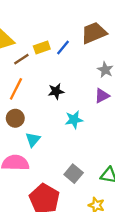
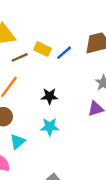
yellow rectangle: (42, 47) -> (43, 49), turned 35
cyan star: (74, 120) -> (50, 127), moved

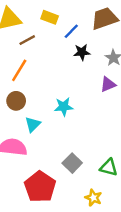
yellow rectangle: (43, 49) -> (50, 17), moved
black star: (49, 96) -> (82, 52), moved

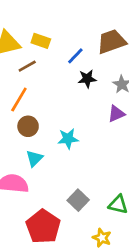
yellow rectangle: (50, 17) -> (41, 41), moved
brown circle: (16, 101) -> (28, 126), moved

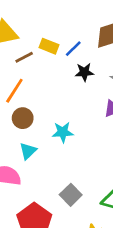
yellow rectangle: (41, 41) -> (49, 46), moved

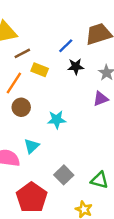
yellow rectangle: (49, 46) -> (40, 70), moved
cyan triangle: (28, 151) -> (31, 146), moved

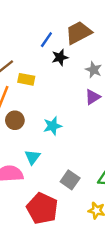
blue line: (66, 46) -> (46, 40), moved
black star: (76, 67) -> (60, 57), moved

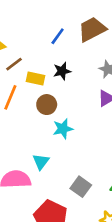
black star: (60, 57) -> (62, 71), moved
brown circle: (15, 120) -> (47, 105), moved

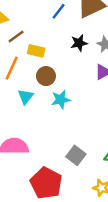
black star: (62, 71) -> (79, 43), moved
cyan triangle: (41, 162) -> (26, 97), moved

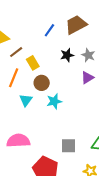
yellow rectangle: (36, 51) -> (33, 63), turned 48
gray square: (76, 155) -> (68, 146), turned -35

